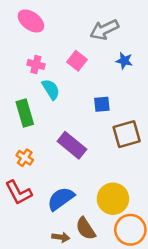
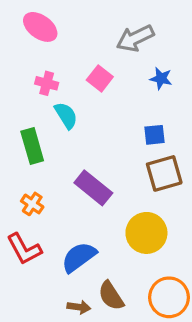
blue square: (102, 104) -> (155, 135), moved
yellow circle: (113, 199) -> (146, 233), moved

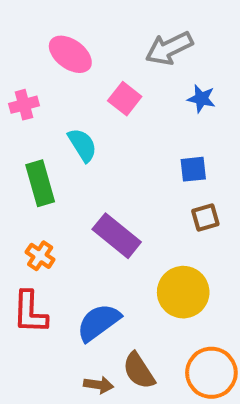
pink ellipse: (40, 27) -> (70, 54), moved
pink cross: (47, 83) -> (24, 105), moved, turned -30
brown square: (164, 173) -> (205, 218), size x0.6
red L-shape: (24, 249) -> (30, 312), turned 30

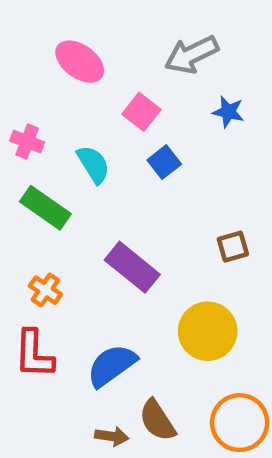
pink cross: (24, 105) -> (27, 141), moved, turned 36
blue square: (193, 169) -> (164, 162), moved, turned -32
green rectangle: (40, 183) -> (45, 208), turned -39

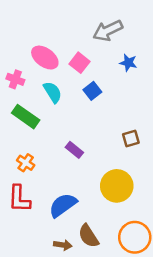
pink ellipse: (80, 62) -> (45, 58), moved
purple rectangle: (132, 267) -> (74, 150), size x0.6

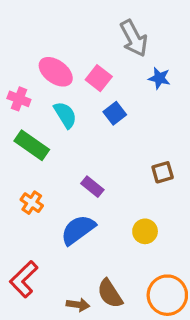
gray arrow: (108, 31) -> (134, 38), turned -92
yellow circle: (117, 186) -> (145, 231), size x0.6
red L-shape: (19, 199) -> (24, 279), moved, turned 44
blue semicircle: (63, 205) -> (78, 230), moved

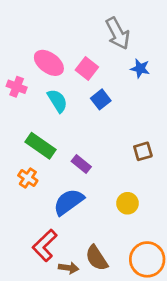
green rectangle: (32, 145) -> (40, 146), moved
red L-shape: (24, 279) -> (45, 245), moved

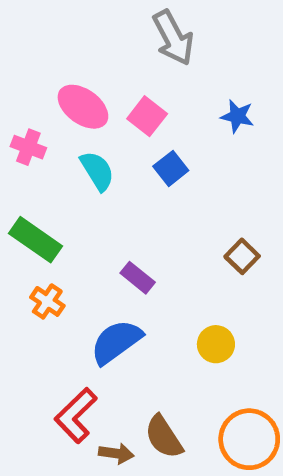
gray arrow: (118, 33) -> (173, 38), moved
green rectangle: (40, 146) -> (35, 240), moved
brown square: (143, 151) -> (242, 256), turned -30

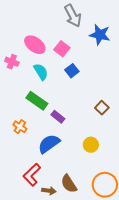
blue star: (237, 116) -> (100, 35), moved, size x1.5
green rectangle: (35, 240) -> (37, 101), moved

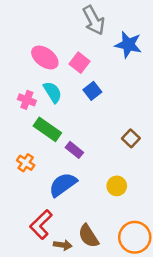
pink cross: (12, 62) -> (27, 100), moved

